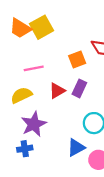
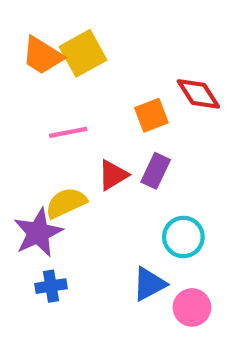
yellow semicircle: (21, 95) -> (66, 203), moved
purple star: (34, 124) -> (38, 233), moved

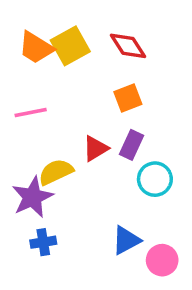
red diamond: (198, 94) -> (128, 46), moved
pink line: (68, 132) -> (31, 112), moved
cyan circle: (183, 237) -> (155, 179), moved

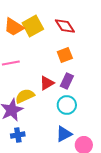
cyan circle: (155, 179) -> (67, 105), moved

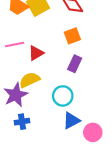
red triangle: (47, 83) -> (36, 53), moved
cyan circle: (67, 105) -> (63, 96), moved

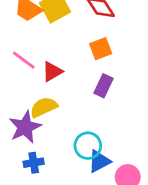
pink line: (15, 44) -> (24, 60), turned 48
cyan circle: (63, 96) -> (88, 146), moved

